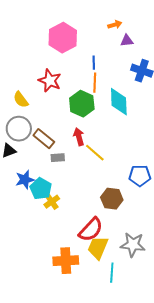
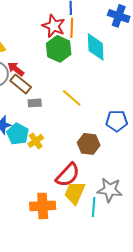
red star: (50, 81) -> (54, 26), moved
red arrow: (79, 137) -> (16, 69), moved, turned -36
yellow cross: (52, 202) -> (36, 141), moved
cyan line: (112, 273) -> (94, 207), moved

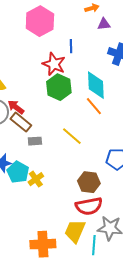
orange line: (72, 28) -> (94, 106), moved, turned -42
red semicircle: (68, 175) -> (89, 206), moved, turned 36

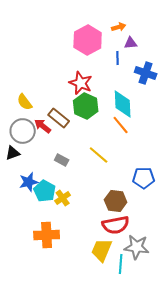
pink hexagon: (40, 21) -> (88, 40), moved
blue line: (71, 46) -> (118, 58), moved
brown rectangle: (21, 122) -> (59, 118), moved
gray rectangle: (35, 141) -> (62, 160), turned 32
orange cross: (43, 244) -> (47, 235), moved

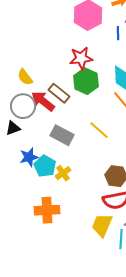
red star: (81, 83) -> (81, 58), turned -30
red arrow: (43, 126) -> (43, 101), size x1.4
gray rectangle: (62, 160) -> (62, 135), size x1.6

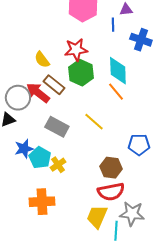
yellow semicircle: (25, 77) -> (42, 60), moved

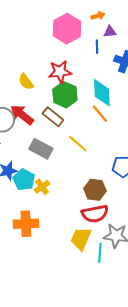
brown rectangle: (54, 85) -> (53, 117), moved

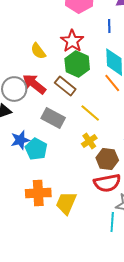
blue line: (97, 47) -> (109, 26), moved
red star: (60, 72) -> (72, 41), turned -30
yellow cross: (42, 187) -> (89, 141), moved
yellow trapezoid: (81, 239) -> (66, 203), moved

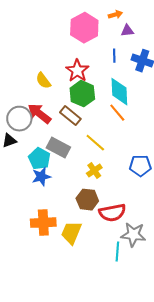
blue star: (20, 140) -> (41, 177), moved
cyan pentagon: (36, 149) -> (39, 159), moved
brown hexagon: (107, 159) -> (87, 200), moved

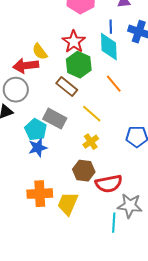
cyan diamond: (119, 92) -> (109, 47), moved
red arrow: (39, 114) -> (26, 66), moved, turned -45

